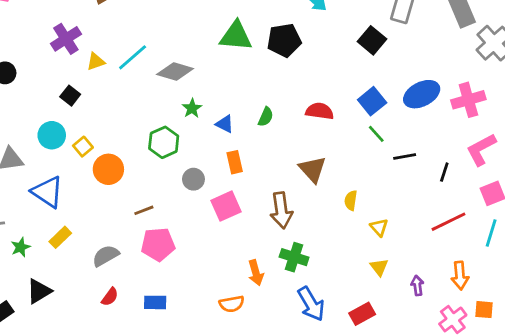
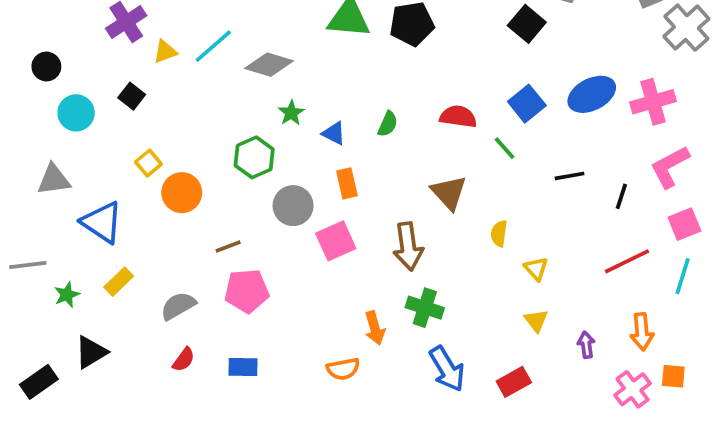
green line: (376, 134) -> (505, 148), moved
cyan circle: (52, 135) -> (76, 113), moved
gray circle: (193, 179) -> (293, 206), size x1.4

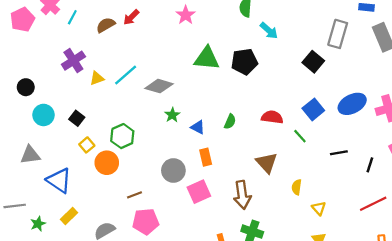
black square: (132, 96) -> (77, 118), moved
green hexagon: (254, 157) -> (122, 136), moved

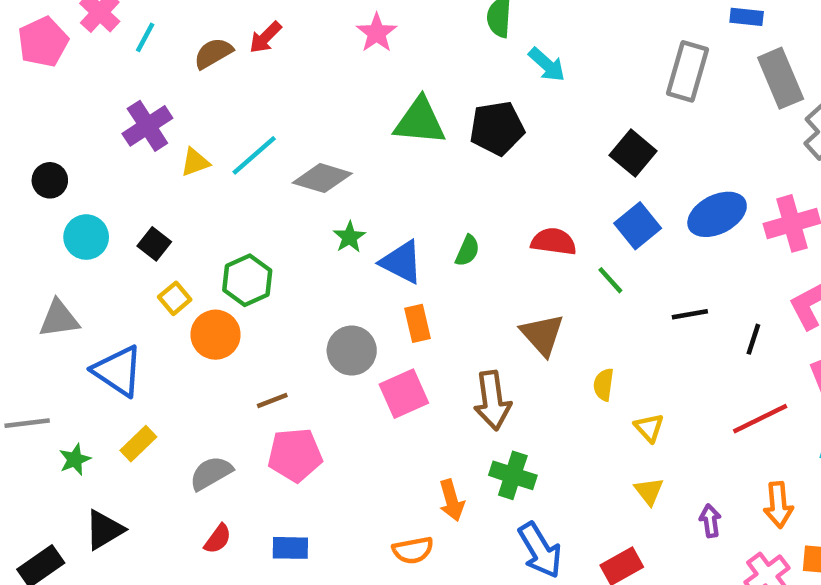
black square: (313, 62) -> (633, 153), moved
blue triangle: (198, 127) -> (402, 262), size x1.5

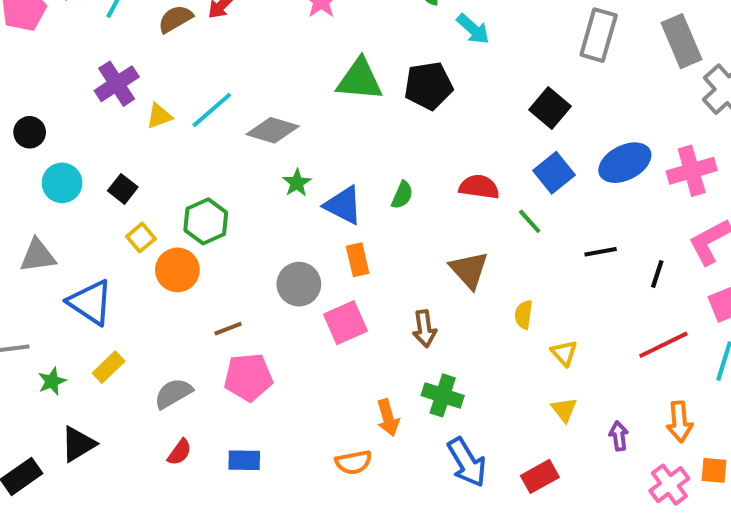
brown arrow: (492, 400) -> (424, 329), size x0.7

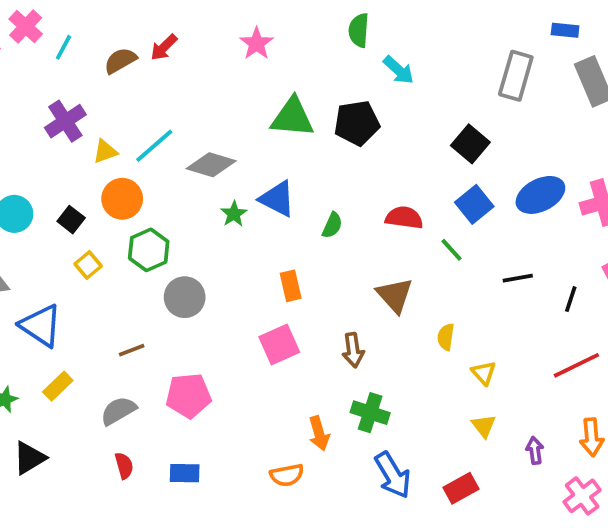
blue triangle: (343, 205) -> (277, 199), moved
orange circle: (177, 270) -> (122, 199), moved
gray circle: (299, 284) -> (185, 297), moved
brown line: (228, 329) -> (132, 350), moved
red semicircle: (179, 452) -> (124, 466), turned -52

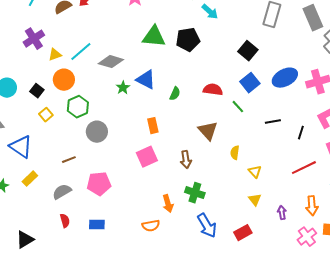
black triangle: (29, 458) -> (25, 240), moved

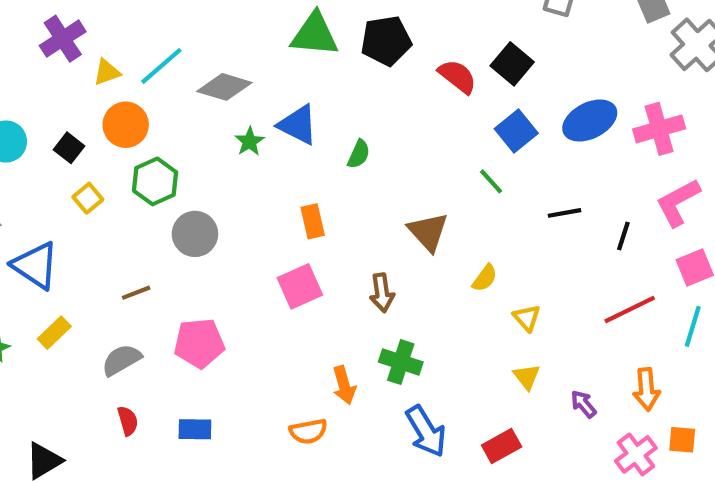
red semicircle: (213, 90) -> (457, 76), moved, turned 30
yellow semicircle: (235, 153) -> (485, 278), turned -152
purple arrow: (282, 213) -> (583, 404), turned -32

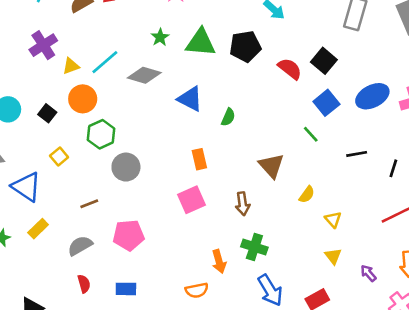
green star: (250, 142) -> (160, 37), moved
yellow square: (88, 198) -> (59, 157), moved

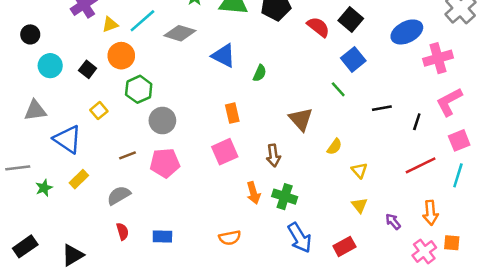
blue ellipse: (372, 96) -> (407, 32), moved
pink pentagon: (129, 235) -> (165, 163), moved
orange arrow: (219, 261) -> (253, 193), moved

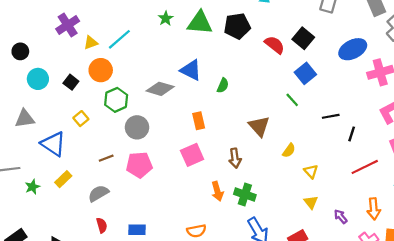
gray diamond: (180, 33) -> (160, 89), moved
black line: (417, 122) -> (352, 134), moved

